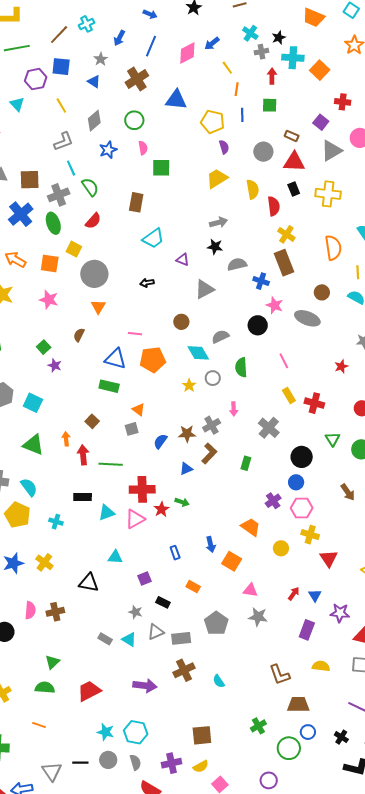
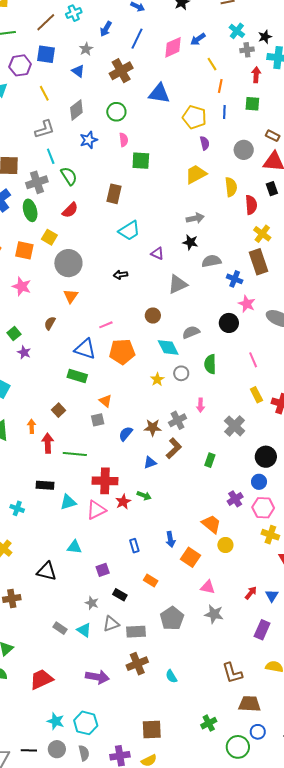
pink line: (135, 334) -> (106, 325), turned -32
yellow circle: (281, 548) -> (225, 545), moved

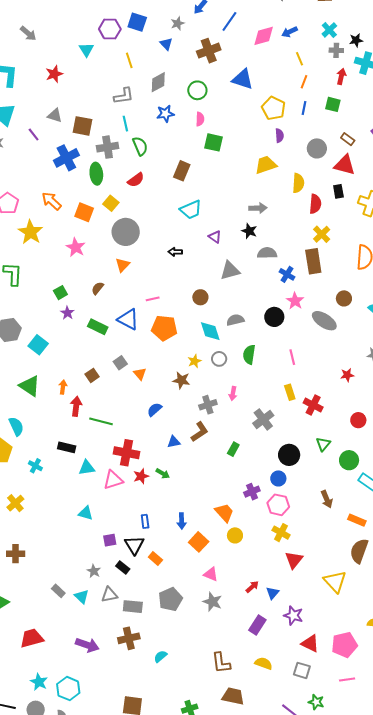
green rectangle: (77, 376) -> (98, 327), moved
gray square: (98, 420) -> (120, 363), moved, turned -32
brown star: (153, 428) -> (181, 380), moved
black triangle: (47, 571) -> (134, 545), moved, turned 35
cyan semicircle: (171, 676) -> (160, 656), turned 72

